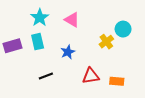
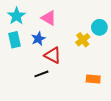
blue star: (68, 52) -> (38, 39), moved
black line: (46, 76) -> (41, 74), moved
red triangle: (91, 76) -> (53, 55), moved, turned 36

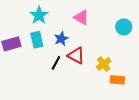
pink triangle: (49, 18) -> (81, 17), moved
yellow cross: (83, 40) -> (104, 64), moved
black line: (41, 74) -> (56, 63), moved, turned -40

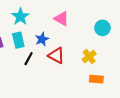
black line: (56, 63) -> (29, 59), moved
yellow cross: (104, 64) -> (89, 57), moved

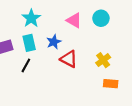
cyan circle: (102, 28) -> (101, 18), moved
black line: (29, 59) -> (26, 65), moved

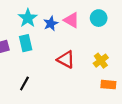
blue star: (54, 42) -> (51, 24), moved
black line: (26, 65) -> (24, 83), moved

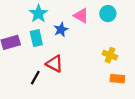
blue star: (51, 24) -> (61, 30), moved
red triangle: (66, 59) -> (54, 64), moved
yellow cross: (101, 61) -> (110, 55), turned -32

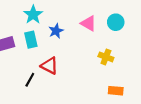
cyan circle: (108, 14) -> (116, 22), moved
pink triangle: (81, 16) -> (89, 23), moved
orange rectangle: (117, 79) -> (116, 91), moved

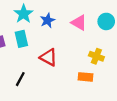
blue star: (56, 31) -> (47, 20), moved
red triangle: (49, 66) -> (49, 57), moved
orange rectangle: (116, 91) -> (86, 77), moved

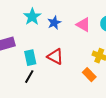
cyan rectangle: (21, 39) -> (30, 58), moved
orange rectangle: (86, 77) -> (89, 75), turned 40

